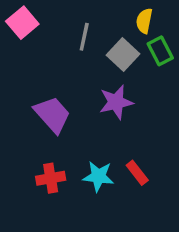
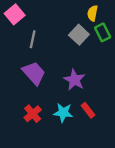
gray line: (84, 37) -> (33, 39), moved
purple star: (116, 102) -> (74, 80), moved, turned -30
red cross: (51, 178) -> (33, 114), turned -30

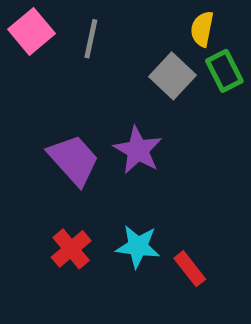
gray line: (33, 39) -> (91, 39), moved
purple star: (74, 80) -> (138, 150), moved
red rectangle: (88, 110) -> (190, 269), moved

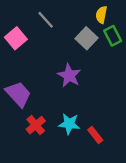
pink square: (32, 31) -> (16, 38), moved
gray line: (91, 39) -> (46, 20), turned -54
purple trapezoid: (74, 160) -> (18, 94), moved

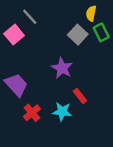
gray line: (46, 20) -> (30, 17), moved
red rectangle: (95, 135) -> (80, 96), moved

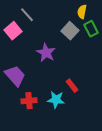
purple star: (62, 68) -> (46, 53), moved
red cross: (32, 113) -> (29, 101), turned 35

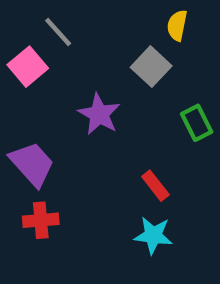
green rectangle: (91, 29) -> (197, 123), moved
cyan star: (56, 100) -> (153, 235), moved
red cross: (29, 101) -> (41, 220), moved

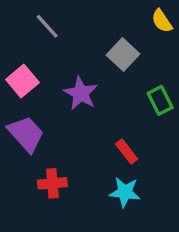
yellow semicircle: (177, 25) -> (162, 21), moved, turned -45
pink square: (28, 67) -> (22, 81), moved
red cross: (41, 220) -> (52, 183), moved

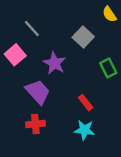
gray line: (47, 26) -> (32, 29), moved
purple trapezoid: (26, 134) -> (38, 92), moved

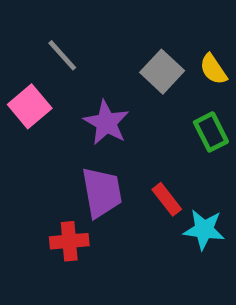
yellow semicircle: (109, 14) -> (213, 69), moved
purple trapezoid: (38, 92) -> (102, 192), moved, turned 32
cyan star: (84, 130) -> (204, 230), moved

